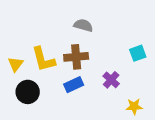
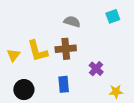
cyan square: (138, 53) -> (113, 16), moved
blue rectangle: (74, 85) -> (64, 84), moved, turned -70
black circle: (28, 92) -> (24, 90), moved

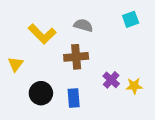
yellow L-shape: (38, 51) -> (42, 34), moved, turned -30
black circle: (24, 90) -> (41, 93), moved
yellow star: (116, 92) -> (134, 86), moved

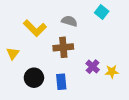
cyan square: (131, 19) -> (102, 12), moved, turned -32

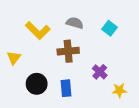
cyan square: (102, 12) -> (110, 28), moved
yellow star: (112, 72) -> (119, 90), moved

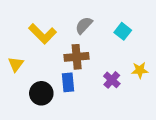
gray semicircle: (75, 23) -> (84, 25), turned -63
blue rectangle: (66, 88) -> (68, 82), moved
yellow star: (119, 90) -> (140, 70), moved

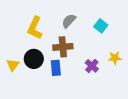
yellow L-shape: (43, 34) -> (35, 28), turned 70
yellow triangle: (16, 64) -> (13, 65), moved
black circle: (41, 93) -> (34, 59), moved

